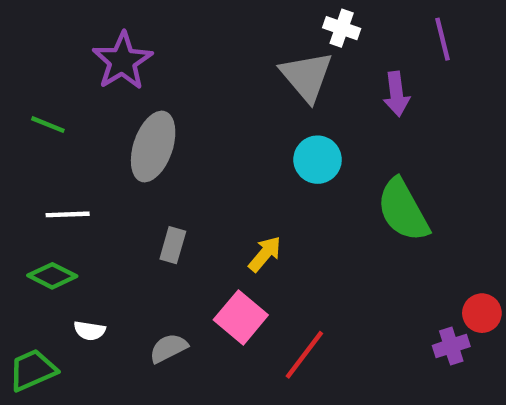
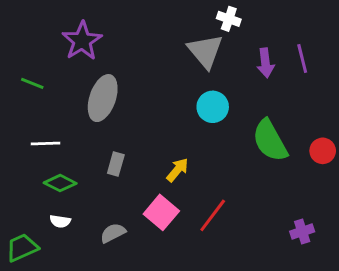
purple line: (442, 39) -> (302, 58), moved
green diamond: (52, 276) -> (60, 183), moved
red circle: (482, 313) -> (323, 151), moved
red line: (304, 355) -> (213, 215), moved

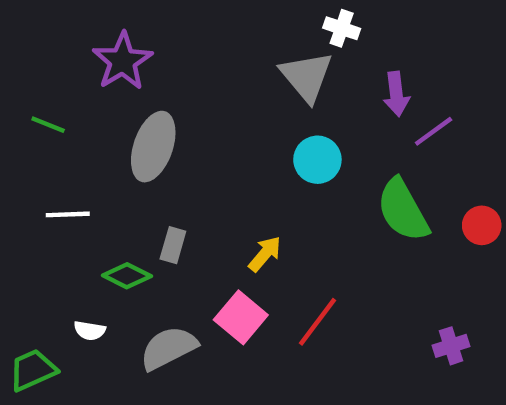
purple line: (302, 58) -> (434, 131), moved, turned 68
green diamond: (60, 183) -> (127, 276), moved
gray semicircle: (113, 233) -> (169, 348), size x1.5

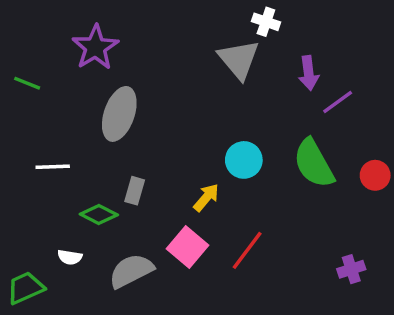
green line: (48, 125) -> (27, 83), moved
cyan circle: (317, 160) -> (244, 160), moved

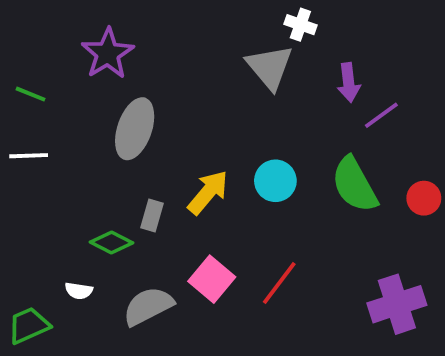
white line: (53, 167) -> (29, 156), moved
yellow arrow: (206, 198) -> (208, 192), moved, size x1.4
purple cross: (351, 269) -> (397, 304), size x1.8

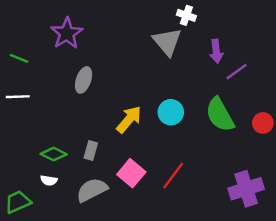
gray ellipse: (135, 129) -> (84, 80), size x0.7
gray rectangle: (152, 216) -> (91, 150), moved
green diamond: (111, 242) -> (54, 154), moved

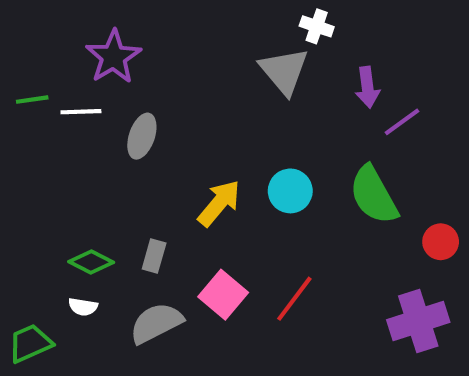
green line: (19, 58) -> (32, 100), turned -30
white line: (18, 97) -> (81, 112), moved
red circle: (263, 123) -> (441, 242), moved

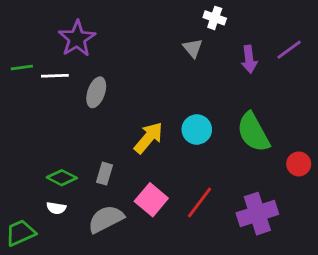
gray triangle: (284, 71) -> (193, 48), size x0.6
purple line: (402, 122) -> (289, 50), moved
purple cross: (418, 321) -> (257, 214), moved

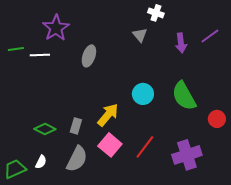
gray ellipse: (96, 92) -> (89, 56), moved
yellow arrow: (149, 138) -> (108, 115), moved
white semicircle: (56, 208) -> (41, 162), moved, turned -72
gray semicircle: (106, 219) -> (77, 159), turned 144

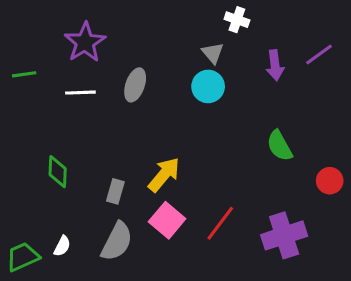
white line: (40, 55) -> (80, 93), moved
cyan circle: (143, 94) -> (208, 86), moved
green semicircle: (184, 96) -> (280, 146), size x0.7
green diamond: (45, 129) -> (58, 172), moved, turned 65

